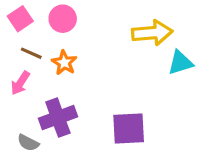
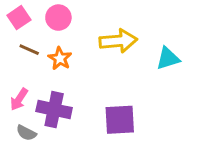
yellow arrow: (152, 33) -> (118, 41), moved
pink arrow: (20, 83) -> (19, 99), moved
purple cross: (58, 118) -> (54, 110), turned 32

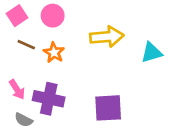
pink arrow: (19, 99) -> (17, 90), turned -66

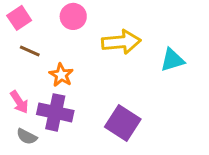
pink circle: (53, 16) -> (73, 16), moved
orange star: (54, 53) -> (61, 75), moved
purple square: (108, 108) -> (123, 123), turned 36

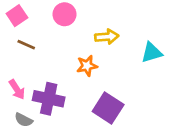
yellow arrow: (121, 42) -> (107, 37), size x0.7
orange star: (61, 75) -> (87, 66), moved, turned 30

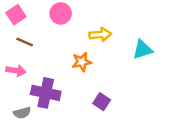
pink arrow: (17, 90) -> (16, 71), moved, turned -48
purple square: (108, 108) -> (102, 102), size x0.6
gray semicircle: (24, 120) -> (22, 113), turned -42

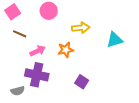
pink arrow: (16, 71) -> (38, 51), moved, turned -35

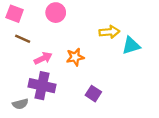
pink square: (13, 12) -> (15, 14), turned -35
yellow arrow: (81, 28) -> (109, 32), moved

